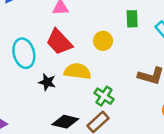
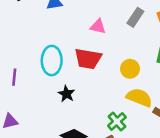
red trapezoid: (59, 42) -> (88, 59), turned -52
yellow semicircle: (77, 71) -> (139, 98), moved

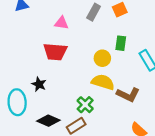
cyan ellipse: (52, 61) -> (17, 102), moved
yellow circle: (130, 69) -> (102, 58), moved

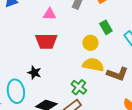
green rectangle: (121, 43) -> (106, 27), turned -32

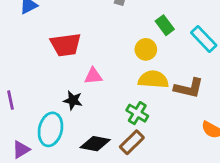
pink triangle: (50, 14) -> (93, 76), moved
red trapezoid: (46, 41) -> (66, 45), moved
cyan ellipse: (16, 91) -> (50, 129), turned 30

